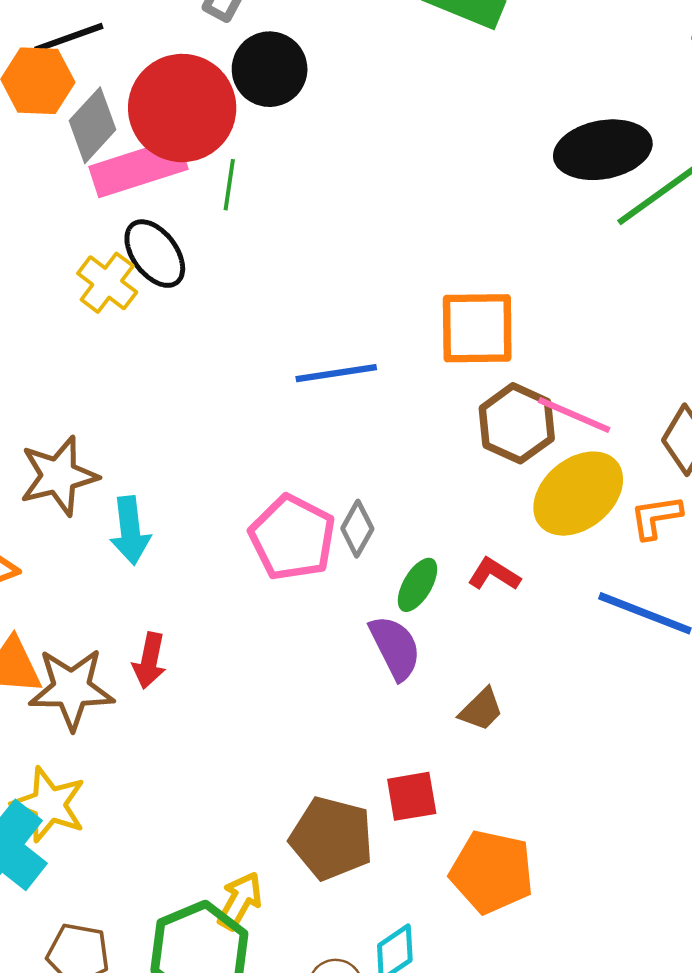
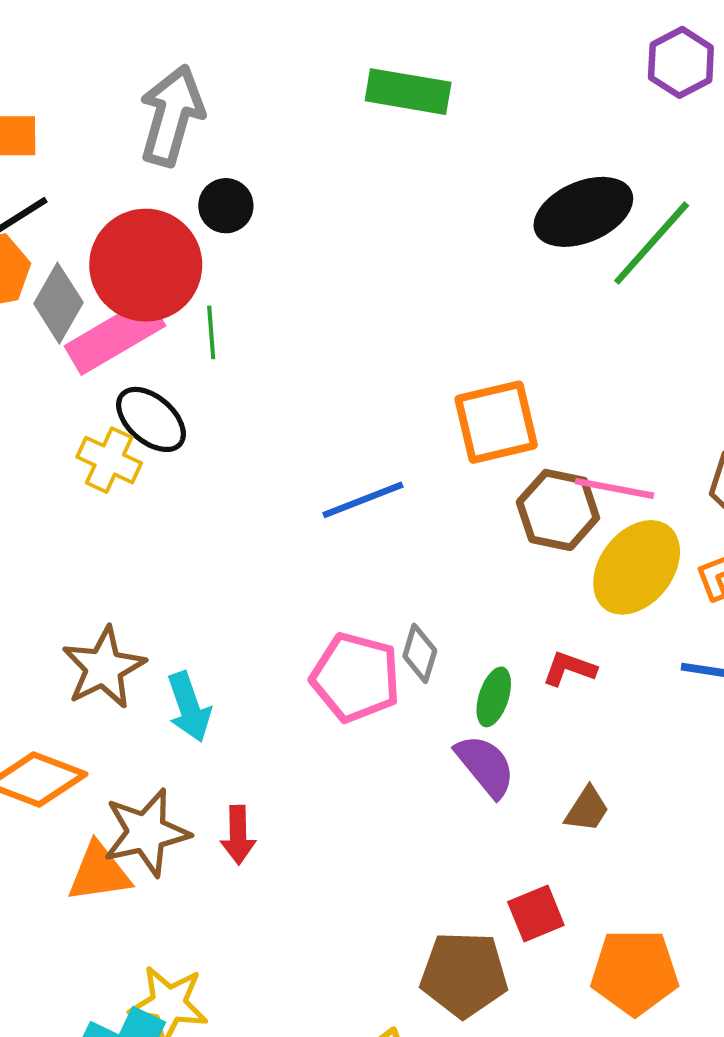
black circle: (270, 69) -> (226, 206), size x0.7
brown star: (72, 689) -> (146, 832), moved

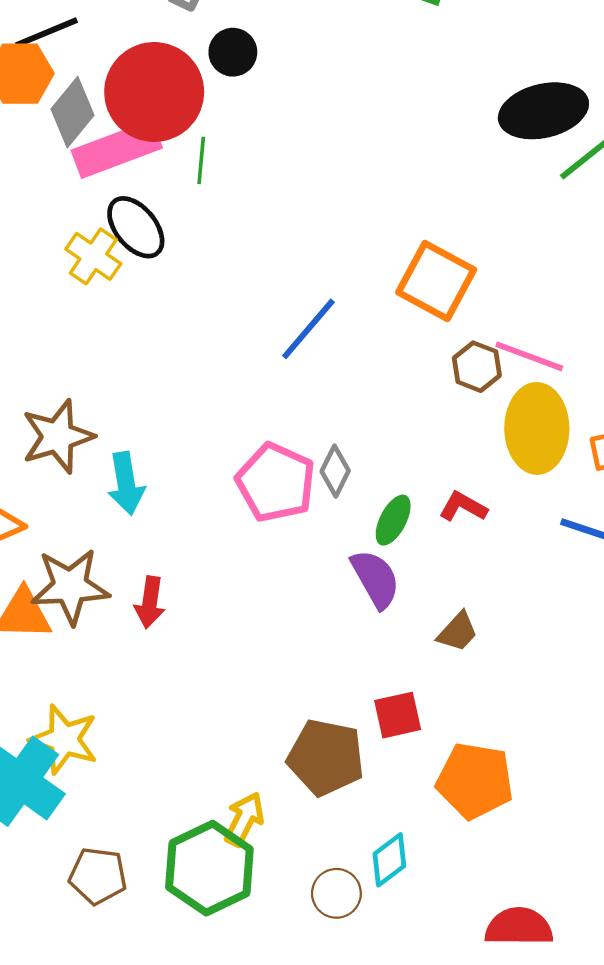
orange square: (496, 422) -> (436, 281), turned 32
blue line: (363, 500) -> (308, 329), turned -38
brown hexagon: (558, 510) -> (477, 367), size x0.7
yellow ellipse: (637, 567) -> (537, 428), turned -48

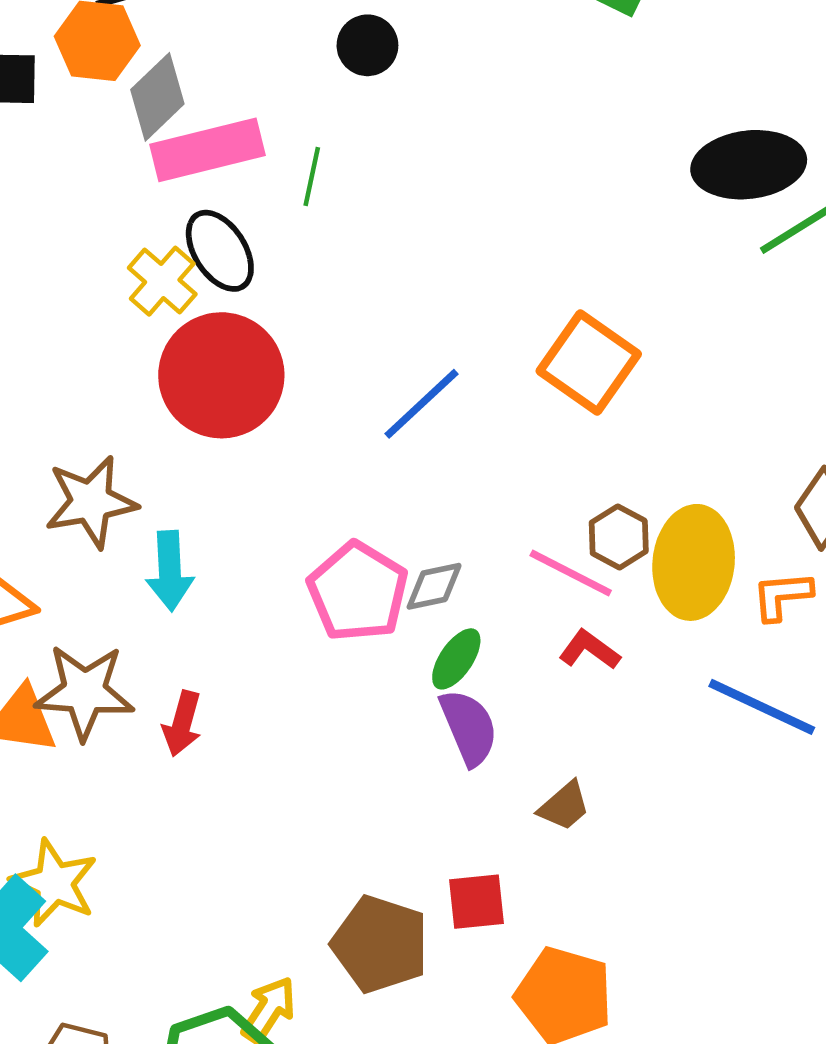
red circle: (154, 92) -> (221, 375), moved
pink line: (529, 356) -> (571, 573), moved
brown hexagon: (477, 367) -> (619, 537), moved
gray diamond: (335, 471) -> (434, 586), turned 45
green ellipse: (393, 520) -> (456, 659), moved

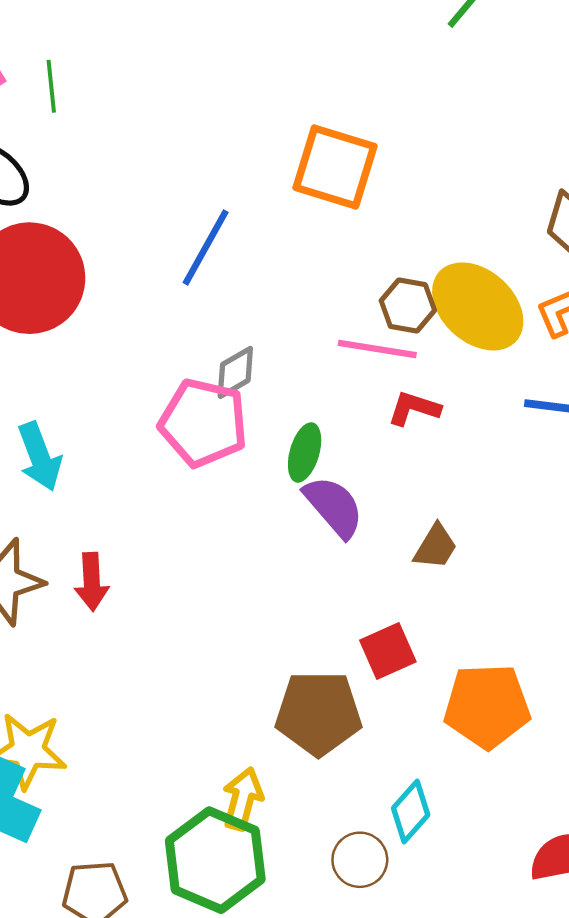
yellow ellipse: (694, 562) -> (478, 306), turned -36
gray diamond: (434, 586) -> (235, 372), moved

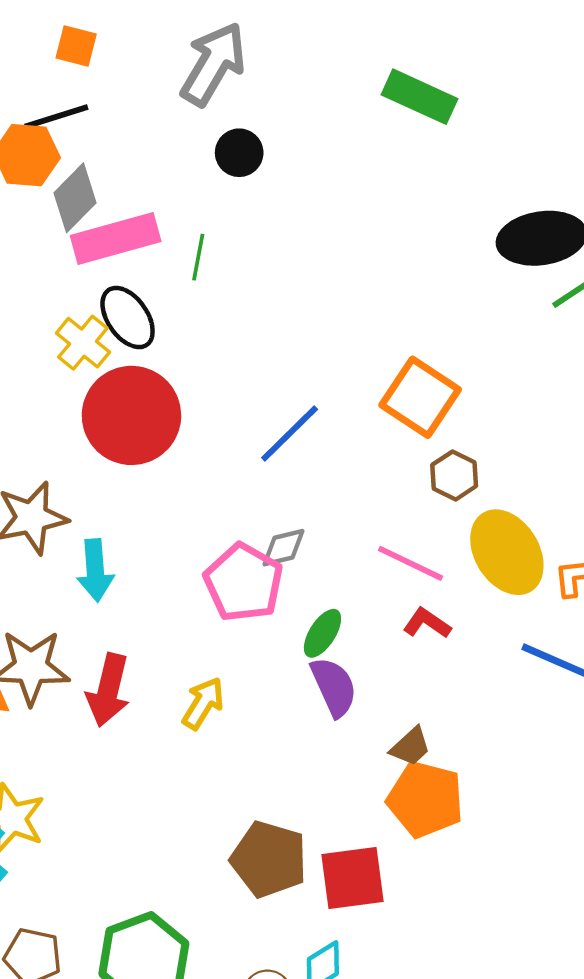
brown hexagon: (408, 306) -> (454, 475), moved
red arrow: (92, 582) -> (108, 690), size x1.4
red square: (388, 651) -> (353, 878), moved, size x1.4
orange pentagon: (487, 706) -> (425, 799), moved
yellow arrow: (243, 799) -> (203, 703), moved

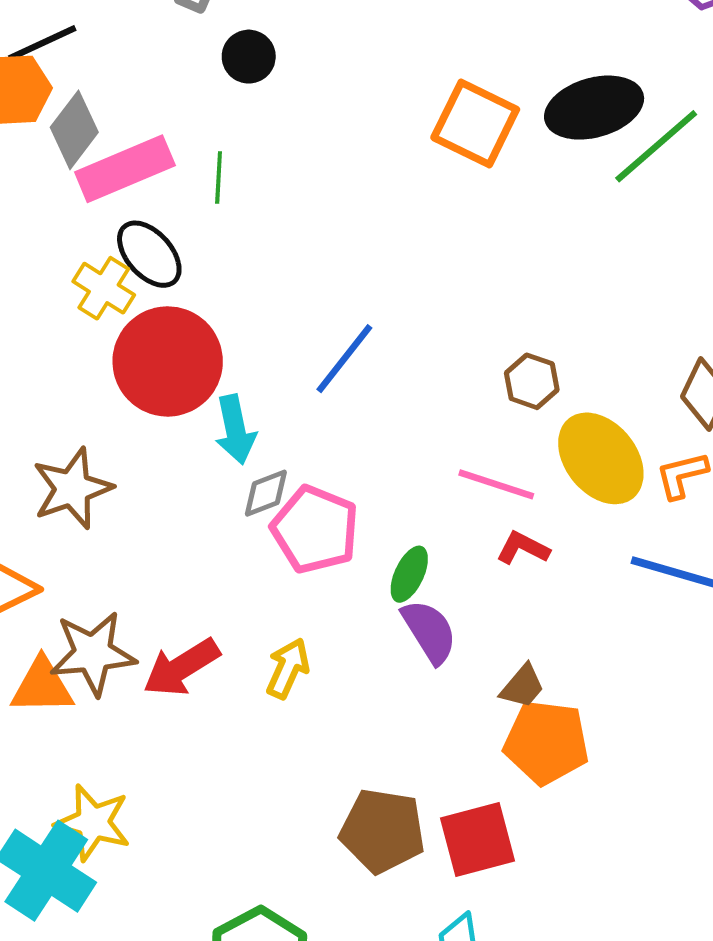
orange square: (420, 397) -> (475, 123), moved
gray diamond: (283, 548) -> (266, 493), moved
cyan arrow: (95, 570) -> (235, 430), moved
red arrow: (108, 690) -> (181, 667), turned 52

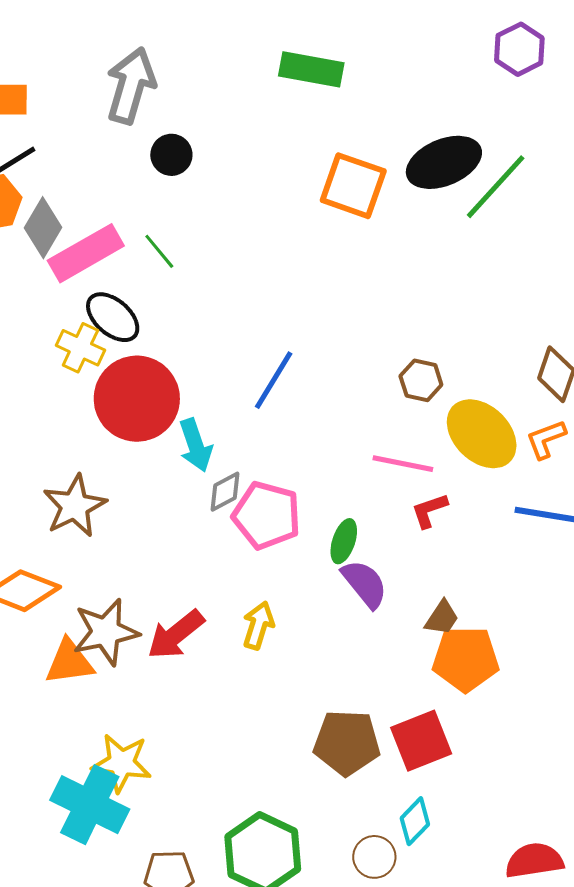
green line: (219, 177) -> (159, 251), turned -36
red L-shape: (523, 548) -> (429, 510), turned -39

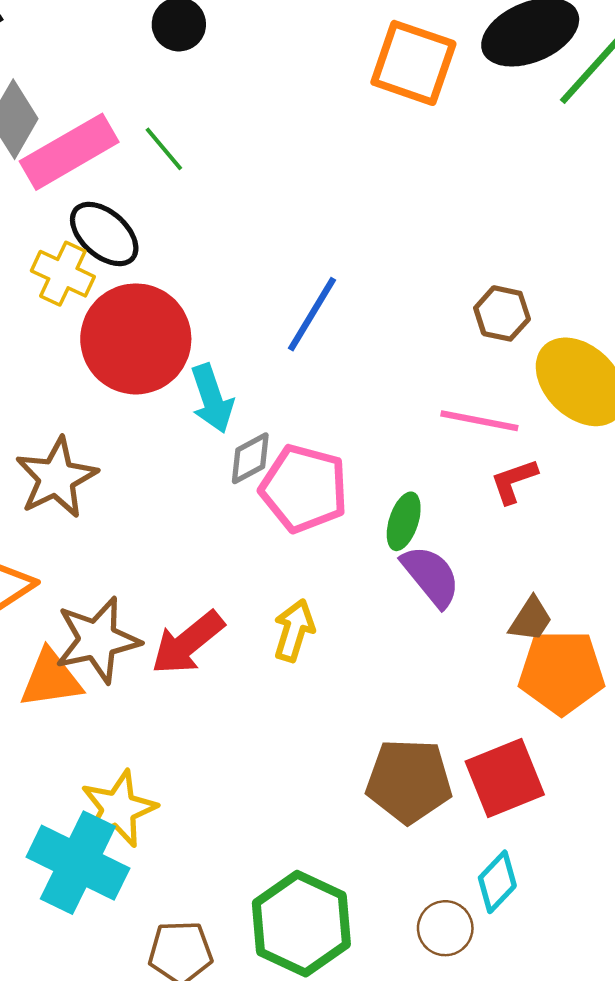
yellow star: (121, 763) -> (119, 809), turned -30

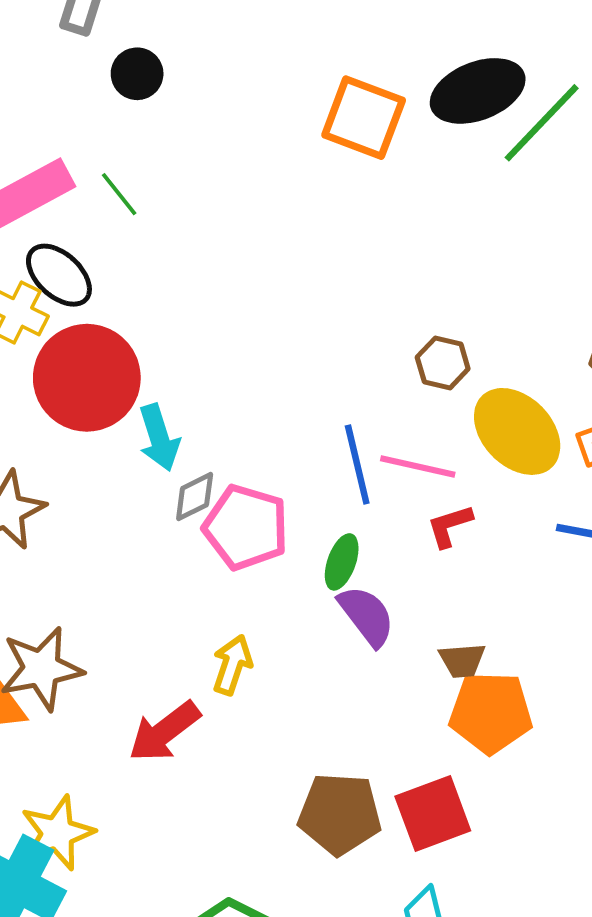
blue line: (312, 314) -> (357, 464), moved, turned -46
brown trapezoid: (531, 619) -> (462, 660), turned 51
red arrow: (188, 643) -> (164, 732), moved

